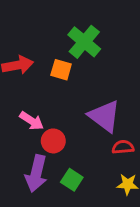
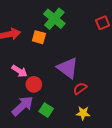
red semicircle: (123, 147) -> (80, 88), turned -32
purple arrow: (36, 173) -> (23, 106), turned -145

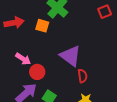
red semicircle: (80, 88) -> (82, 76), turned 120

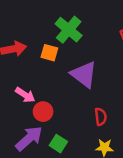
purple triangle: (70, 56) -> (84, 74), moved

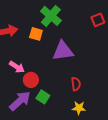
purple triangle: (84, 74) -> (63, 51), turned -45
green square: (58, 144) -> (43, 97), moved

